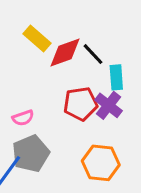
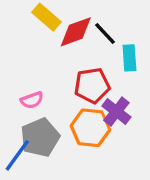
purple cross: (109, 105) -> (116, 111), moved
orange hexagon: (101, 163) -> (90, 128), moved

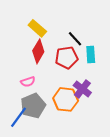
red diamond: (76, 32) -> (38, 51), moved, turned -40
red pentagon: (92, 85) -> (67, 58), moved

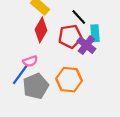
purple cross: (82, 89) -> (86, 45), moved
blue line: (18, 117) -> (21, 74), moved

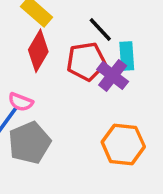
pink semicircle: (30, 61) -> (21, 102), turned 40
orange hexagon: (69, 80) -> (123, 144), moved

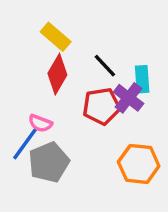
black line: (100, 30) -> (105, 66), moved
red pentagon: (86, 61) -> (101, 106), moved

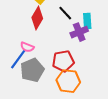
purple cross: (129, 98) -> (79, 32), turned 30
red pentagon: (101, 106) -> (63, 61), moved
orange hexagon: (139, 164) -> (68, 81), moved

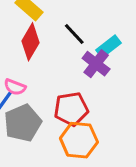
cyan rectangle: (87, 21) -> (109, 46), turned 56
purple cross: (79, 32) -> (96, 64), turned -30

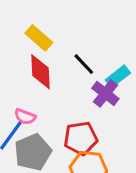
red diamond: (30, 42) -> (41, 72), turned -33

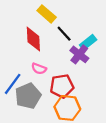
yellow rectangle: (39, 38) -> (47, 14), moved
pink semicircle: (25, 117) -> (39, 69), moved

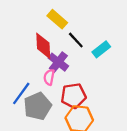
purple cross: (79, 54) -> (58, 62), moved
pink semicircle: (39, 69) -> (49, 77), turned 80

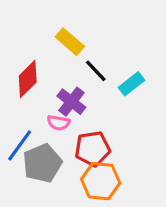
red diamond: (43, 46) -> (28, 79), moved, turned 48
pink semicircle: (49, 77) -> (58, 123), turned -91

